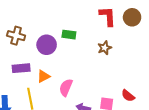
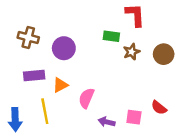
brown circle: (132, 17) -> (164, 54), moved
green rectangle: (69, 35) -> (111, 36), moved

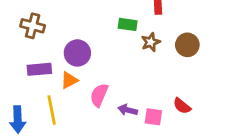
purple circle: (64, 48) -> (77, 53), moved
purple arrow: (107, 122) -> (128, 110), moved

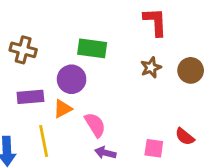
green rectangle: (128, 24) -> (92, 48), moved, size x1.4
pink semicircle: (99, 95) -> (95, 125), turned 125
purple arrow: (128, 110) -> (105, 153), moved

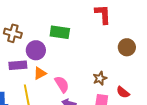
brown star: (151, 67) -> (100, 78), moved
purple circle: (72, 79) -> (36, 50), moved

